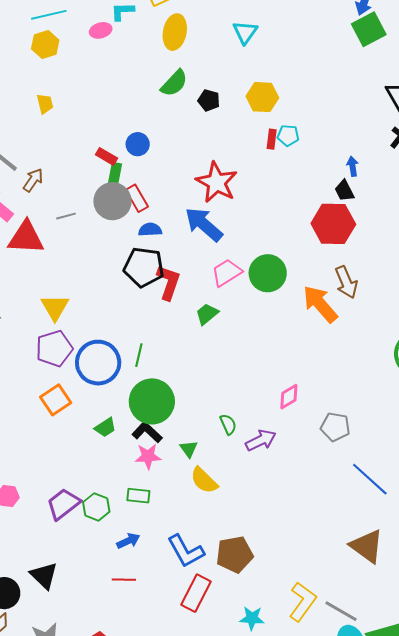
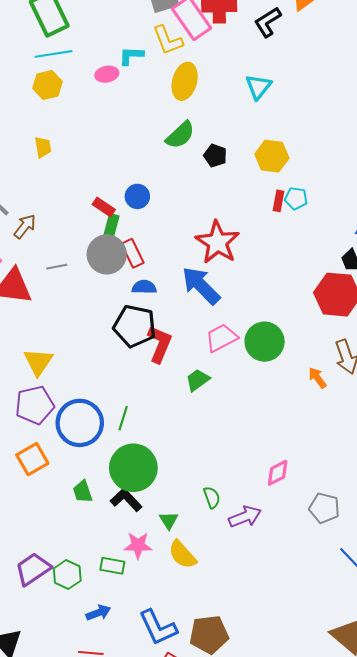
orange arrow: (320, 304) -> (317, 378), size x0.5
green trapezoid: (105, 427) -> (83, 492), turned 100
pink star: (148, 456) -> (138, 545), moved

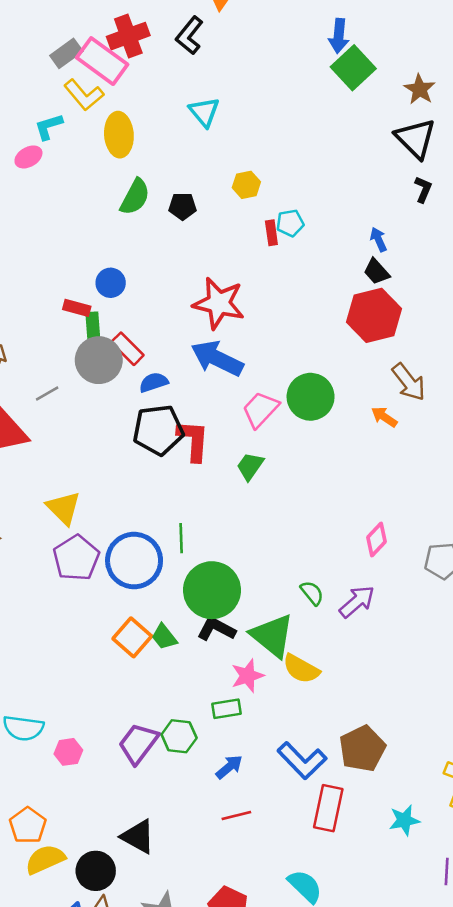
yellow hexagon: (272, 156) -> (246, 185), size x0.7
orange square: (32, 459) -> (132, 637), moved
green triangle: (169, 520) -> (272, 636), size x2.0

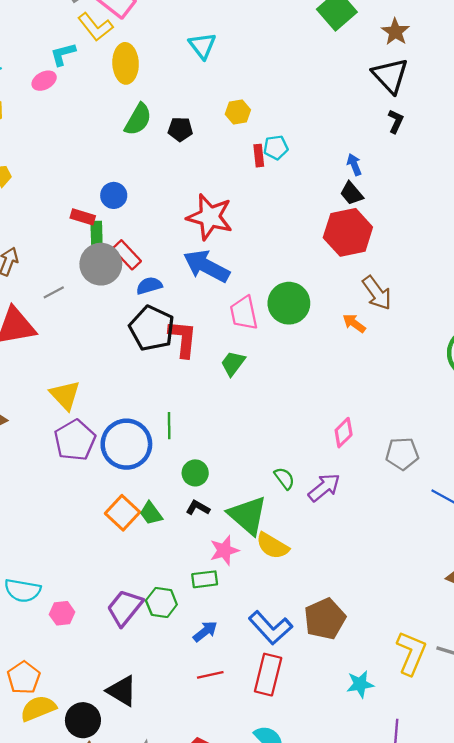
pink trapezoid: (260, 409) -> (244, 313), turned -57
black pentagon: (158, 430) -> (152, 328), turned 30
green circle: (212, 590) -> (195, 473), size x0.5
black L-shape: (216, 629) -> (198, 508), size x0.7
red rectangle: (328, 808) -> (268, 675), moved

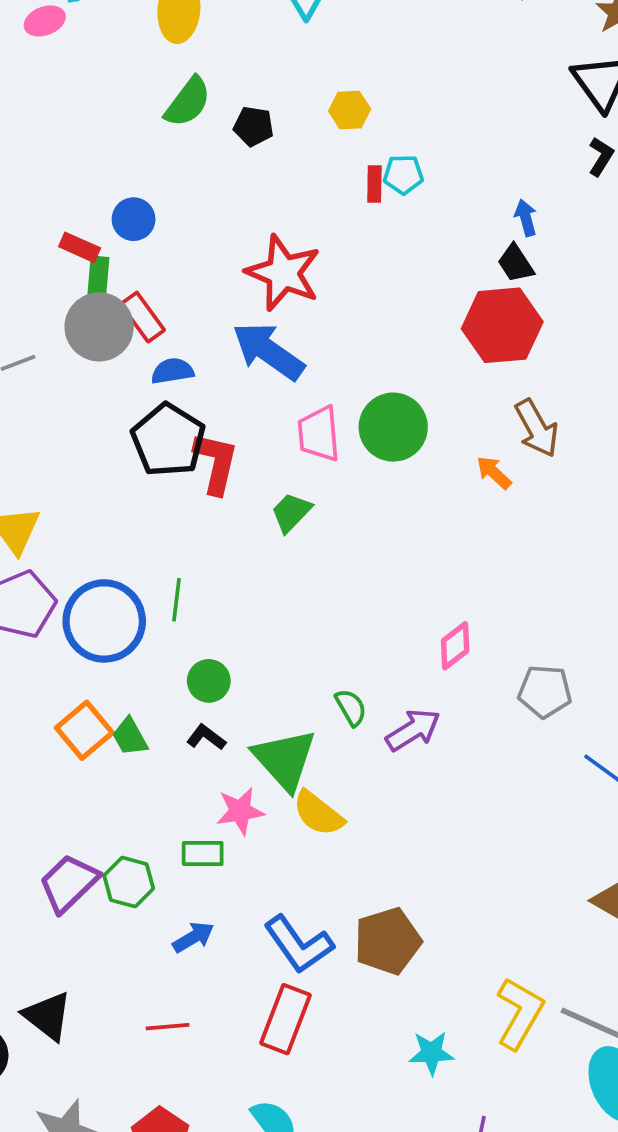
red line: (210, 675) -> (168, 1027), moved

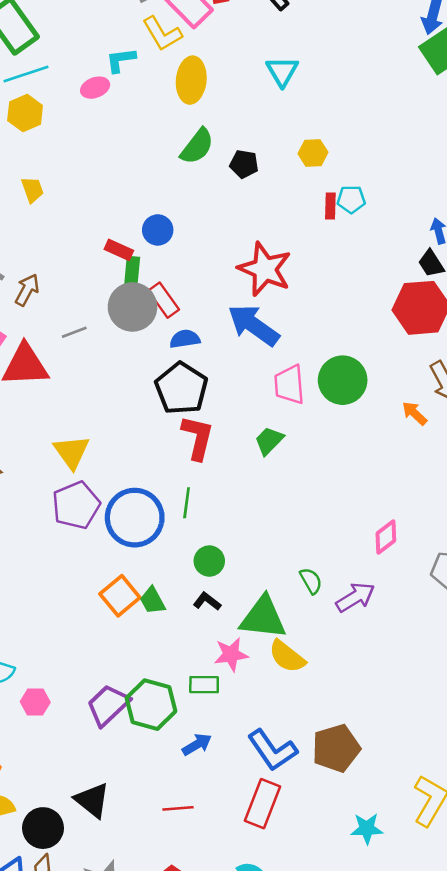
red L-shape: (216, 463) -> (198, 438), moved
green triangle: (285, 759) -> (263, 618), turned -42
green hexagon: (129, 882) -> (151, 705), size x1.4

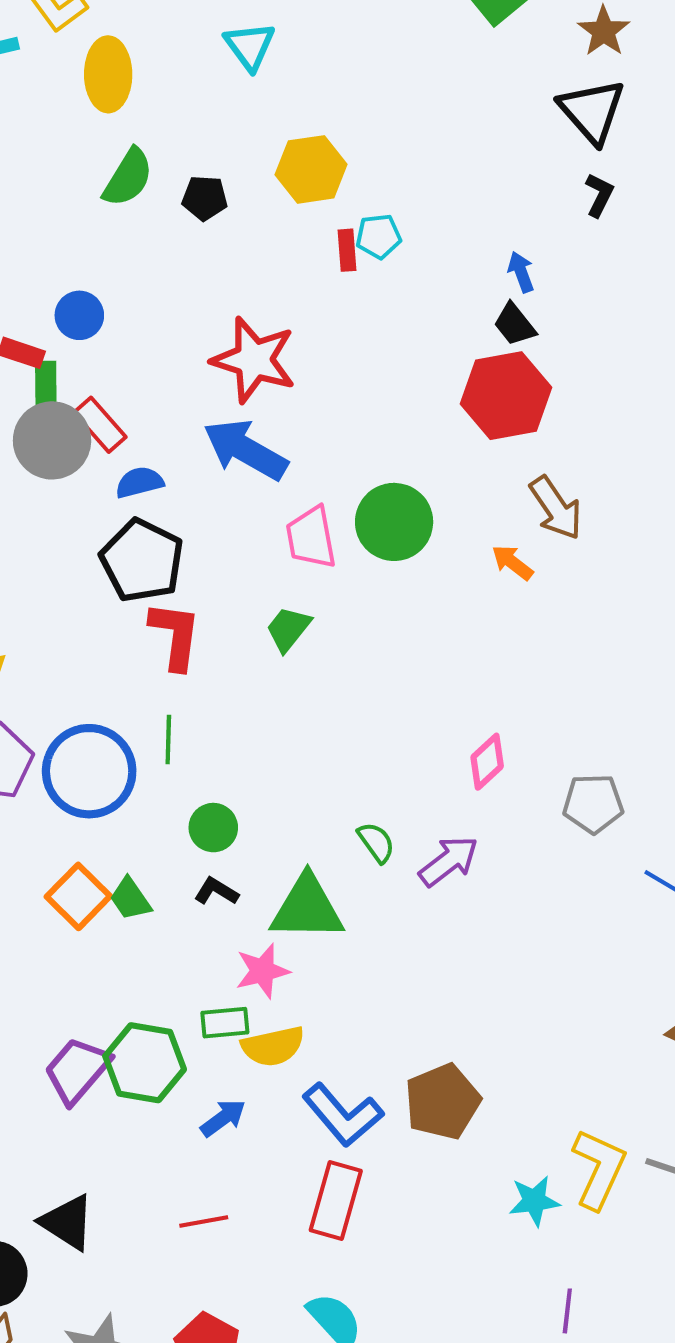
yellow hexagon: (313, 153) -> (311, 169), size x1.5
yellow semicircle: (287, 656) -> (273, 1046), moved, turned -45
cyan star: (367, 829) -> (534, 1201), moved

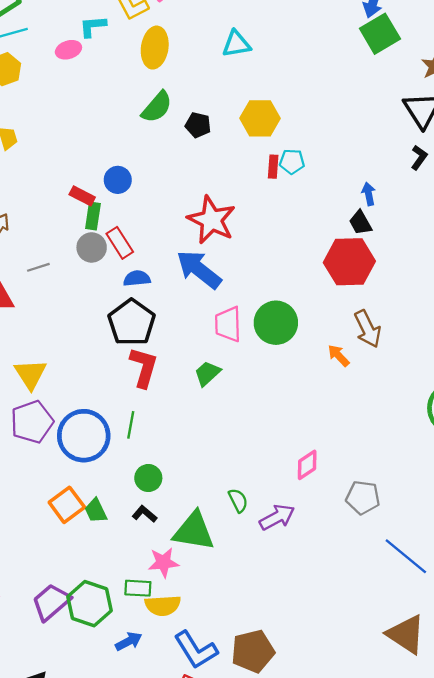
cyan triangle: (250, 46) -> (236, 44), turned 48
gray circle: (52, 440) -> (92, 247), size x0.7

